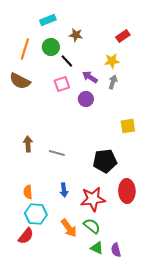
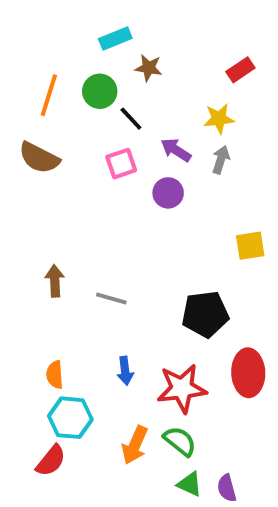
cyan rectangle: (48, 20) -> (115, 38), moved
orange arrow: (69, 228) -> (135, 445), turned 60

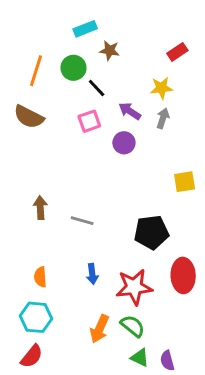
cyan hexagon: (70, 418) -> (36, 317), moved
red semicircle: (51, 461) -> (32, 356), moved

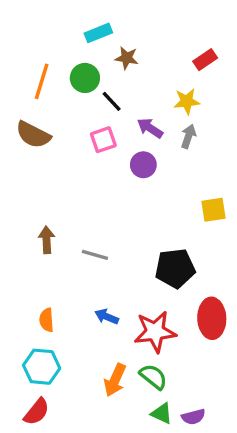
blue arrow: (92, 274) -> (107, 317), turned 120
purple semicircle: (167, 361) -> (193, 417), turned -90

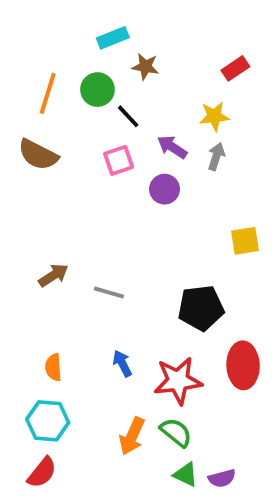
brown arrow: (47, 240) -> (53, 275), turned 60
blue arrow: (107, 317) -> (122, 363), turned 40

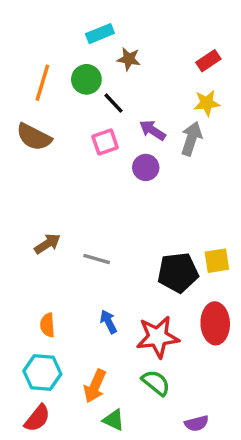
yellow star: (214, 116) -> (207, 103), moved
gray arrow: (216, 157) -> (191, 139), size x1.4
yellow square: (245, 241) -> (217, 261), moved
orange arrow: (132, 436) -> (95, 386), moved
green triangle: (186, 475) -> (114, 420), moved

